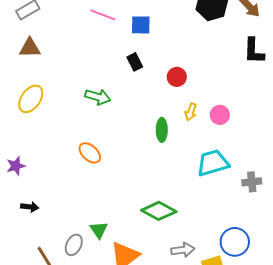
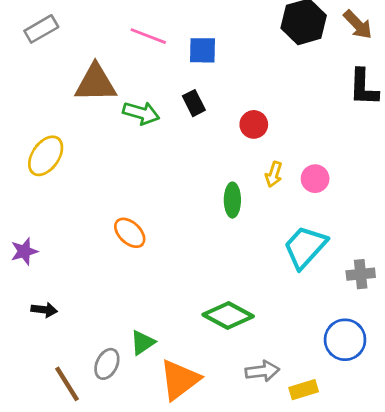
brown triangle: (30, 48) -> (96, 83), moved, size x1.4
green arrow: (98, 97) -> (141, 113), moved
cyan trapezoid: (213, 163) -> (305, 247), turned -32
green triangle: (99, 230) -> (143, 343), turned 30
blue circle: (235, 242) -> (345, 340), moved

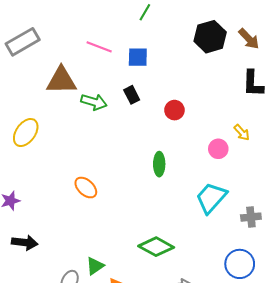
gray rectangle: (41, 29) -> (23, 42), size x1.4
yellow arrow: (274, 174) -> (242, 133), moved, turned -60
black arrow: (44, 310) -> (25, 243), size x1.4

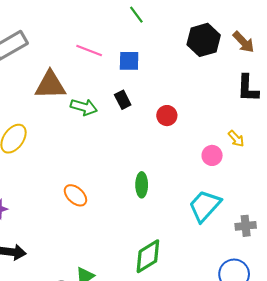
green line: (145, 12) -> (136, 15), turned -66
green ellipse: (159, 164) -> (142, 185), moved
green diamond: (156, 247) -> (148, 256), turned -60

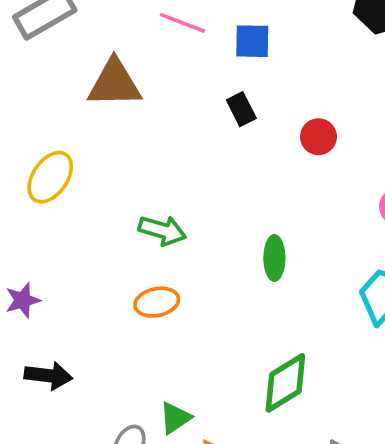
green arrow: (84, 107) -> (162, 230), moved
orange ellipse: (75, 195) -> (157, 302), moved, turned -55

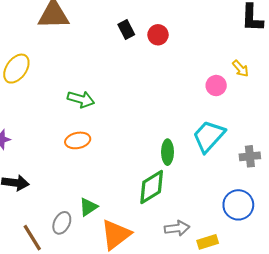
red circle: (318, 137) -> (158, 35), moved
green ellipse: (274, 258) -> (168, 152), moved

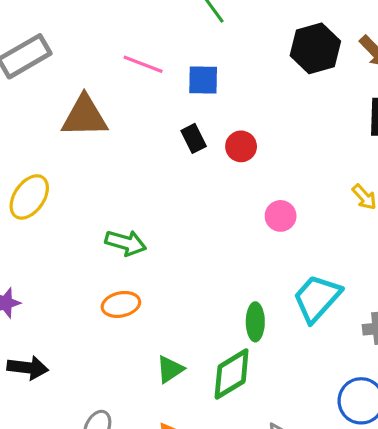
pink circle: (216, 86) -> (281, 216), moved
green triangle: (88, 207) -> (170, 369), moved

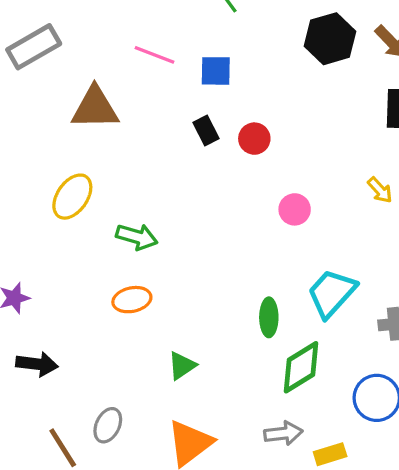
yellow ellipse: (29, 197) -> (72, 197), moved
green diamond: (232, 374) -> (301, 367), moved

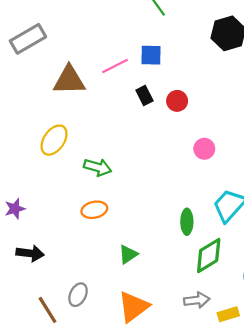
pink line: (154, 55) -> (115, 66), moved, turned -48

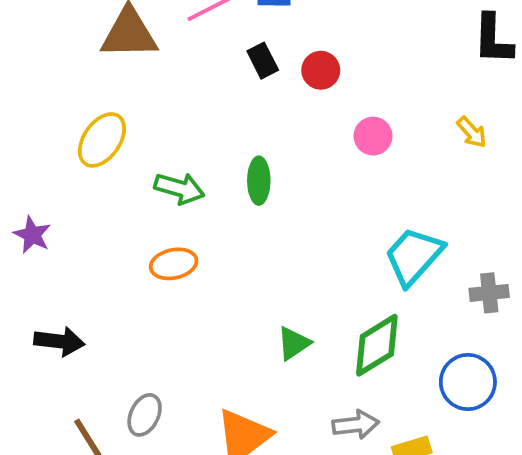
pink circle: (204, 149) -> (373, 136), moved
purple star: (15, 209) -> (32, 235), moved, turned -30
green ellipse: (187, 222) -> (259, 181), moved
green triangle: (128, 254) -> (294, 343), moved

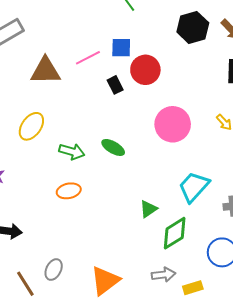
red circle: (321, 70) -> (145, 70), moved, size x1.5
pink circle: (373, 136) -> (173, 124), size x1.8
green ellipse: (259, 181) -> (113, 147), turned -60
green triangle: (294, 343) -> (148, 209), moved

